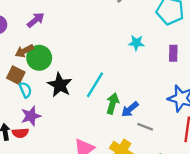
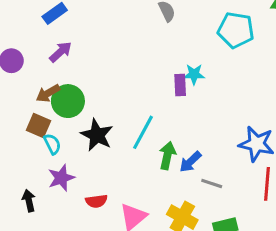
purple rectangle: (173, 53) -> (180, 85), moved
red semicircle: (20, 133) -> (96, 201), moved

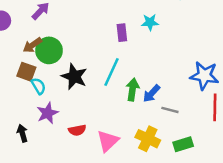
purple rectangle: (180, 85) -> (122, 33), moved

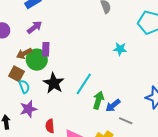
purple rectangle: (122, 33) -> (46, 49), moved
red semicircle: (77, 130) -> (50, 126), turned 88

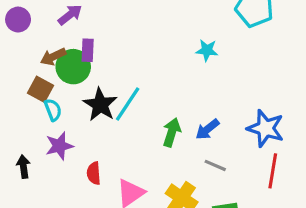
cyan line: (84, 84) -> (128, 104), moved
blue arrow: (113, 106) -> (207, 129), moved

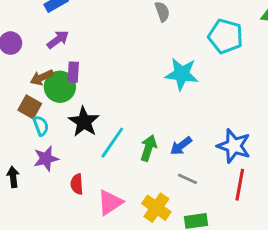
cyan star: (207, 50) -> (182, 74), size x1.6
cyan line: (128, 104) -> (112, 143), moved

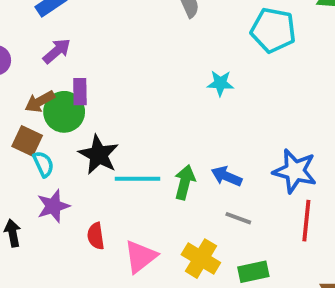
cyan star: (182, 74) -> (220, 83), size x0.6
cyan line: (112, 143) -> (137, 179), turned 60
blue arrow: (181, 146) -> (227, 176), turned 65

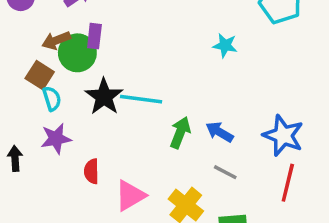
cyan line: (137, 179) -> (141, 99), moved

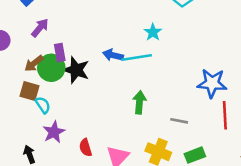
cyan star: (225, 45) -> (153, 32), turned -30
black star: (104, 97) -> (76, 70), moved
cyan line: (141, 99) -> (137, 57), moved
blue arrow: (219, 132) -> (113, 55), moved

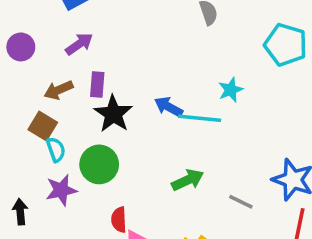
green circle: (51, 68) -> (99, 164), moved
green arrow: (139, 102) -> (188, 180), turned 45
gray line: (179, 121) -> (241, 202), moved
red semicircle: (85, 148) -> (119, 220), moved

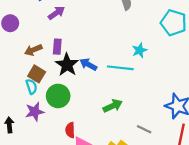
purple arrow: (79, 44) -> (56, 13), moved
blue arrow: (169, 107) -> (88, 64), moved
brown square: (43, 126) -> (37, 74), moved
gray line: (241, 202) -> (144, 129), moved

